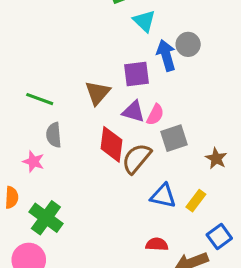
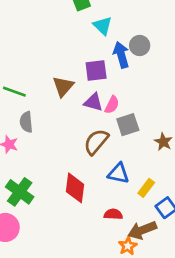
red diamond: (112, 144) -> (75, 188), moved
yellow rectangle: (196, 201) -> (146, 188), moved

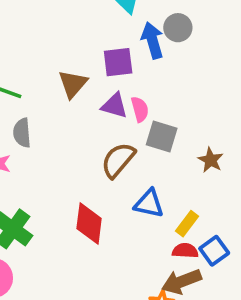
pink semicircle: (112, 105) -> (140, 109), turned -42
gray square: (128, 125) -> (162, 136), turned 35
red semicircle: (113, 214) -> (185, 251), moved

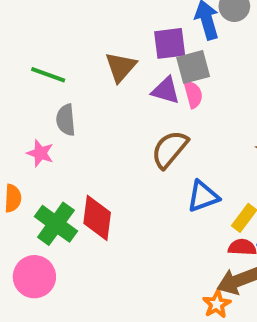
gray square: (162, 136) -> (193, 67), moved, turned -32
blue triangle: (149, 204) -> (203, 196), turned -32
red diamond: (89, 224) -> (97, 218), moved

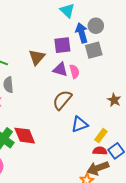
gray square: (193, 67) -> (94, 50), moved
red diamond: (97, 218) -> (25, 136), turned -30

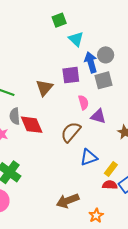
purple triangle: (60, 69) -> (98, 116), moved
red diamond: (25, 136) -> (32, 125), moved
brown arrow: (98, 168) -> (68, 201), moved

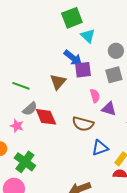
green square: (59, 20) -> (72, 18), size x1.5
blue arrow: (91, 62) -> (73, 58), moved, turned 144
gray semicircle: (15, 116) -> (30, 109), turned -126
brown semicircle: (71, 132) -> (83, 124), turned -115

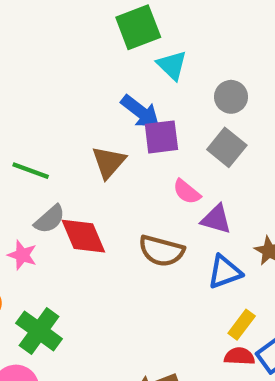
gray square: (114, 75) -> (227, 147), turned -36
pink semicircle: (95, 96) -> (187, 192), turned 144
blue triangle: (100, 148) -> (225, 272), moved

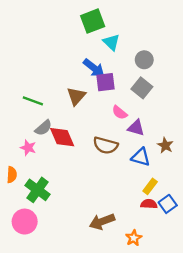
blue triangle: (225, 272) -> (141, 157), turned 36

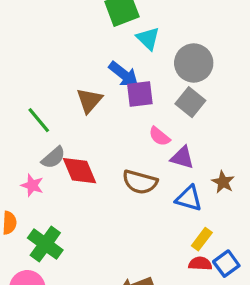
gray circle: (144, 60) -> (194, 63), size x1.5
brown triangle: (76, 96) -> (89, 100), moved
green line: (33, 101) -> (39, 120), turned 30

